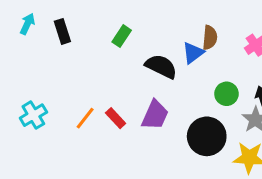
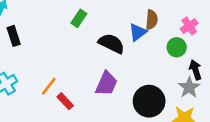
black rectangle: (62, 31) -> (14, 36), moved
green circle: (226, 94) -> (177, 47), moved
red rectangle: (116, 118) -> (65, 101), moved

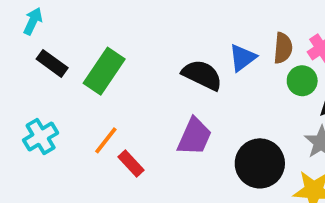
green rectangle: (79, 18) -> (104, 71), moved, size x1.6
brown semicircle: (152, 20) -> (283, 48), moved
black rectangle: (14, 36) -> (52, 63), turned -36

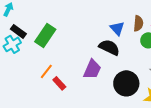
blue triangle: (243, 58) -> (117, 28), turned -35
black semicircle: (202, 75) -> (109, 47), moved
cyan cross: (41, 137) -> (12, 44), moved

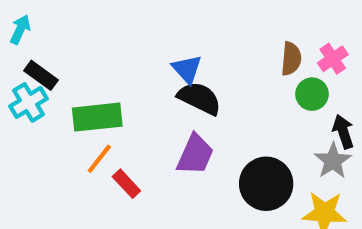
blue triangle: (117, 28) -> (187, 69), moved
green rectangle: (45, 35) -> (97, 117), moved, turned 50
black semicircle: (109, 47) -> (199, 98), moved

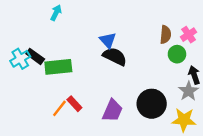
cyan arrow: (20, 29) -> (56, 13), moved
black rectangle: (41, 75) -> (35, 56), moved
purple trapezoid: (195, 155) -> (112, 111), moved
orange line: (99, 159) -> (59, 108), moved

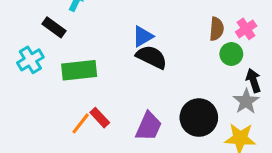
blue triangle: (108, 40) -> (143, 36), turned 42
black rectangle: (35, 56) -> (54, 27), moved

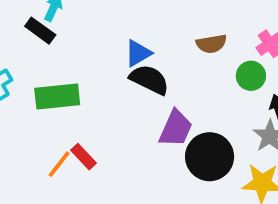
black rectangle: (54, 27) -> (40, 31), moved
brown semicircle: (217, 29) -> (211, 44), moved, turned 75
purple trapezoid: (149, 126) -> (176, 128), moved

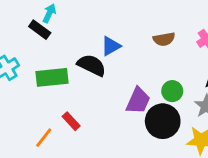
green circle: (251, 76) -> (172, 91), moved
black semicircle: (149, 80) -> (92, 65), moved
orange line: (59, 164) -> (44, 138), moved

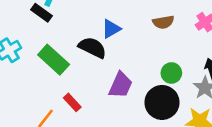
green rectangle: (52, 77) -> (54, 60), turned 48
purple trapezoid: (138, 101) -> (120, 85), moved

